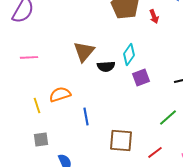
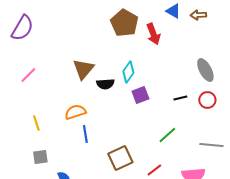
red arrow: (154, 16) -> (153, 34), size x1.5
pink line: (29, 57) -> (28, 75), turned -42
orange semicircle: (60, 94) -> (75, 112), moved
brown square: (121, 140) -> (120, 158), turned -30

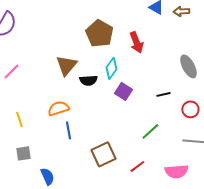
brown pentagon: (124, 23) -> (99, 33), moved
red arrow: (153, 34) -> (136, 42), moved
purple square: (140, 95) -> (123, 91), turned -36
red circle: (207, 100) -> (190, 109), moved

